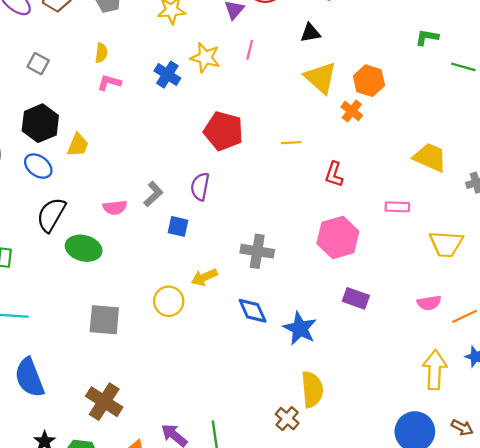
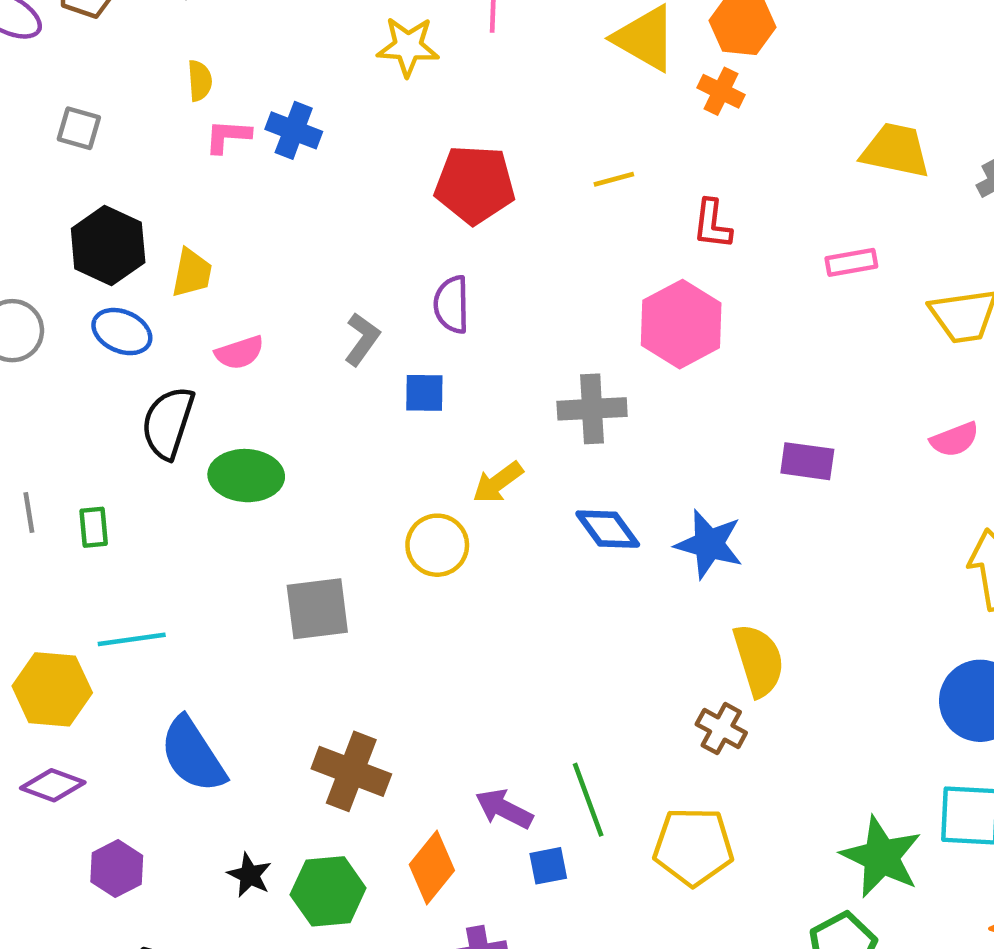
blue cross: (167, 75) -> (294, 130), moved
pink semicircle: (115, 208) -> (240, 353), moved
pink hexagon: (338, 238) -> (681, 324), moved

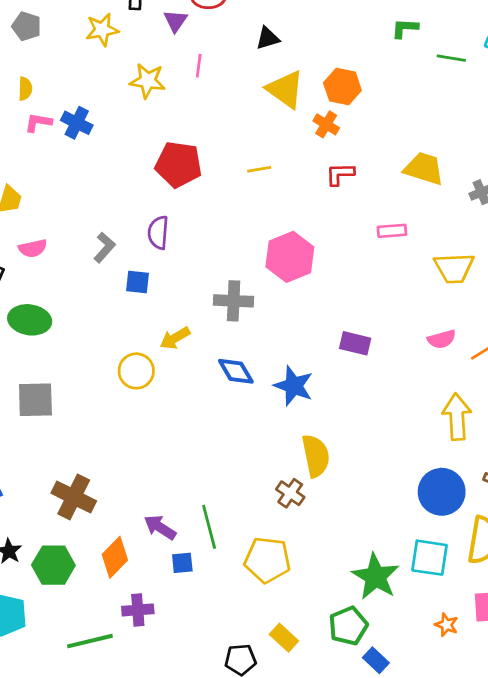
red L-shape: (712, 224) -> (340, 174), moved, turned 76
gray square: (317, 609) -> (35, 400), moved

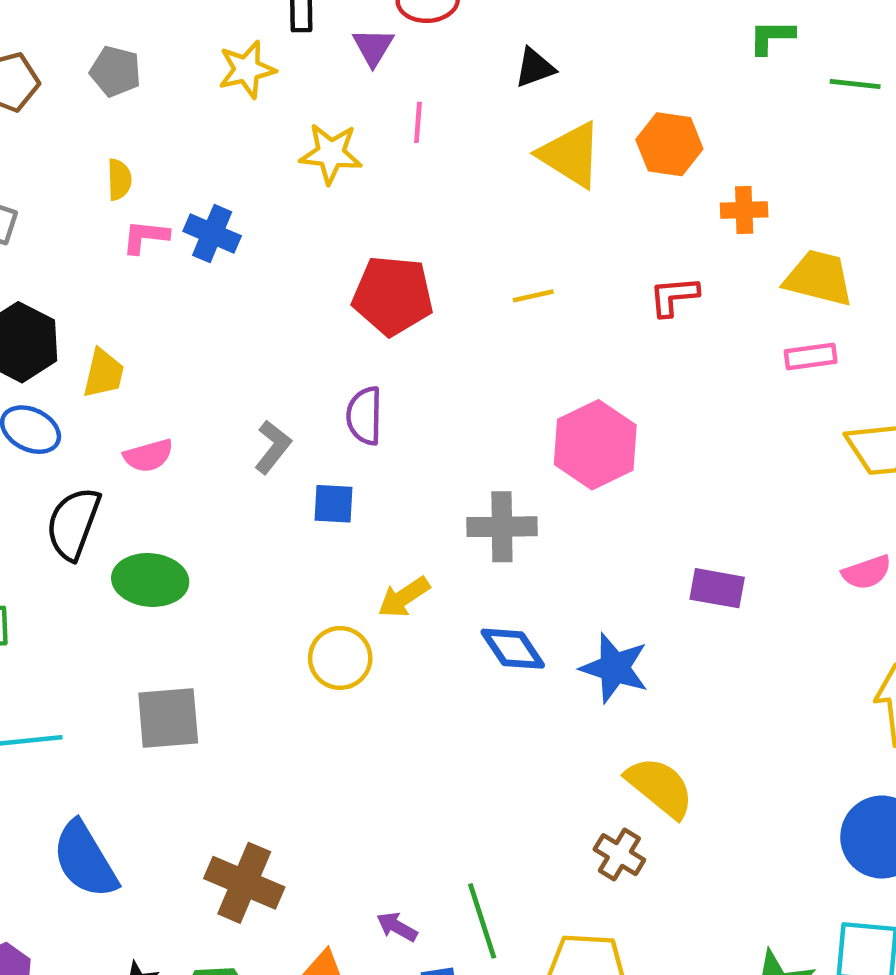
orange cross: (326, 124) -> (744, 210), moved, turned -30
pink rectangle: (392, 231) -> (811, 356), moved
yellow semicircle: (316, 456) -> (660, 787), turned -36
purple arrow: (160, 527) -> (397, 927), size x0.7

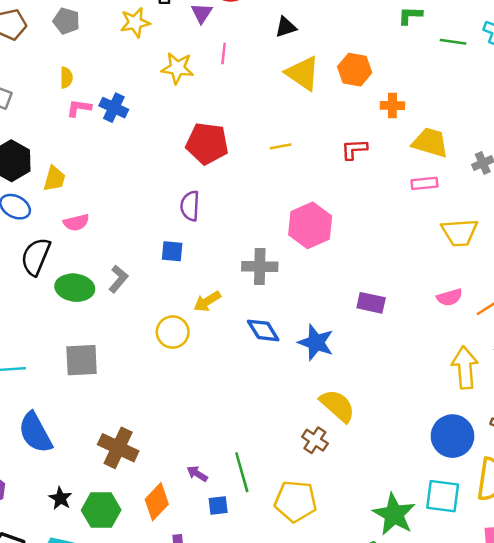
gray L-shape: (273, 447) -> (118, 279), moved

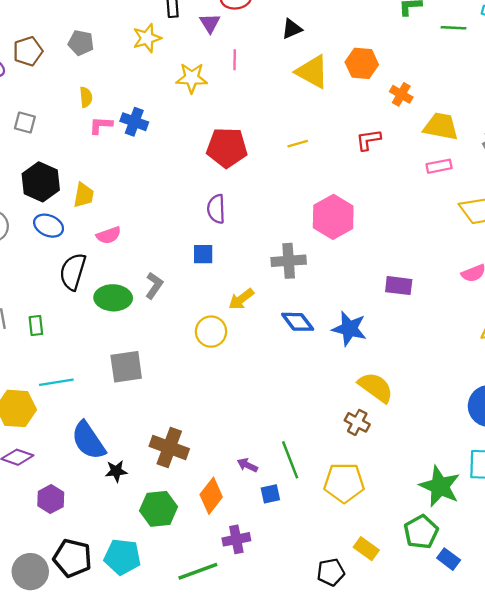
orange cross: (392, 105) -> (401, 94), turned 35
black star: (60, 498) -> (116, 471), moved, turned -30

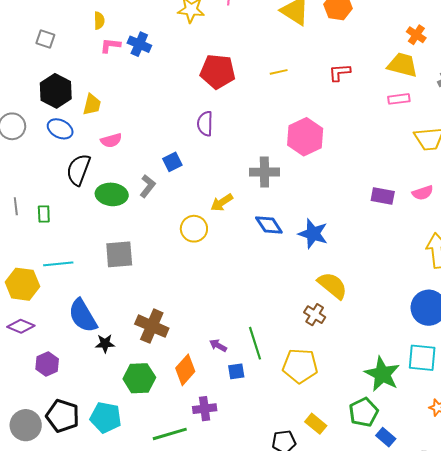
orange cross: (401, 94) -> (416, 35), moved
blue square: (203, 254) -> (172, 162), moved, turned -30
purple rectangle: (399, 286) -> (383, 196), moved

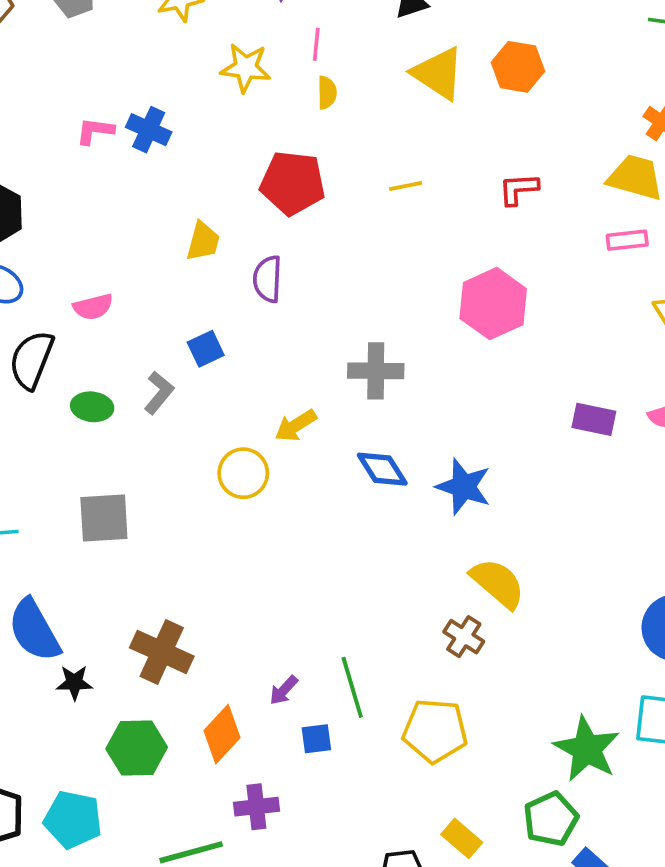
yellow semicircle: (99, 21) -> (327, 93), moved
yellow trapezoid: (92, 105) -> (203, 241), moved
pink hexagon: (305, 137) -> (493, 304), moved
green ellipse: (112, 194) -> (92, 407), size x0.7
purple arrow: (218, 346) -> (284, 690), turned -78

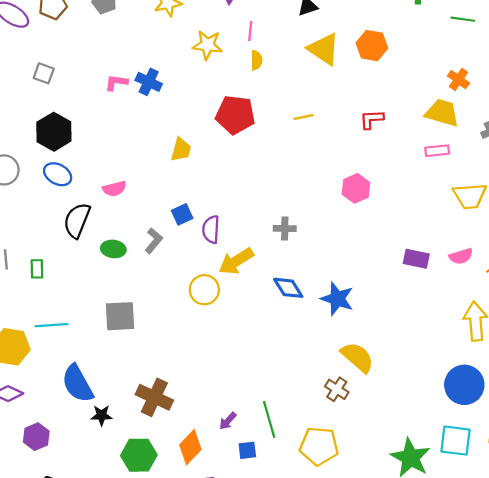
purple semicircle: (268, 279) -> (211, 229), moved
pink hexagon: (493, 304) -> (356, 188), size x0.7
gray cross: (376, 371) -> (285, 228), size x0.7
yellow arrow: (296, 426) -> (236, 261), size x1.4

